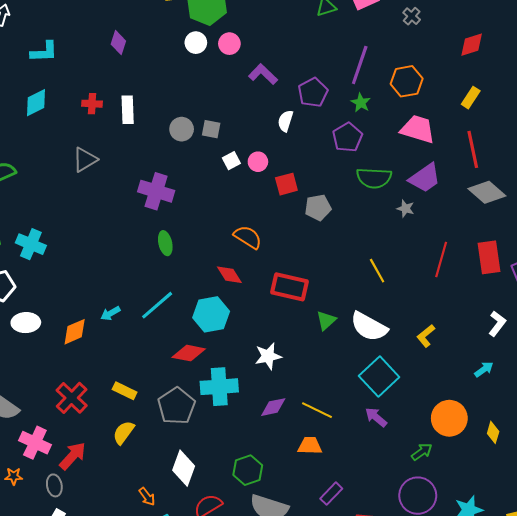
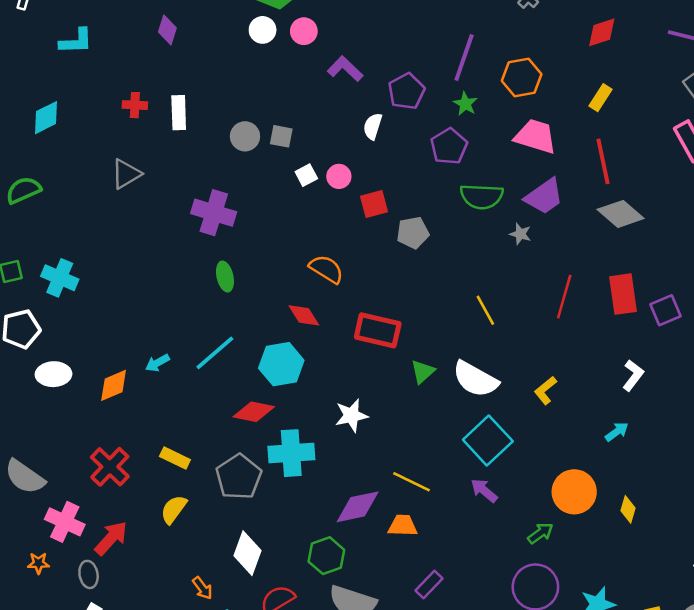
cyan diamond: (36, 103) -> (46, 118), moved
purple diamond: (273, 407) -> (358, 507), moved, size x1.4

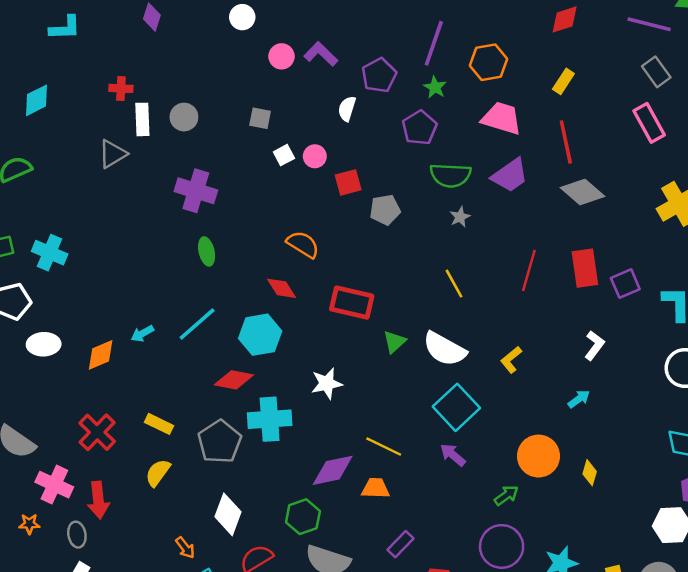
pink circle: (304, 31) -> (282, 56), moved
white rectangle: (179, 113) -> (142, 119), moved
gray circle: (245, 136) -> (184, 117), moved
gray star: (520, 234) -> (460, 217), moved, turned 30
red arrow: (111, 538) -> (98, 500), turned 132

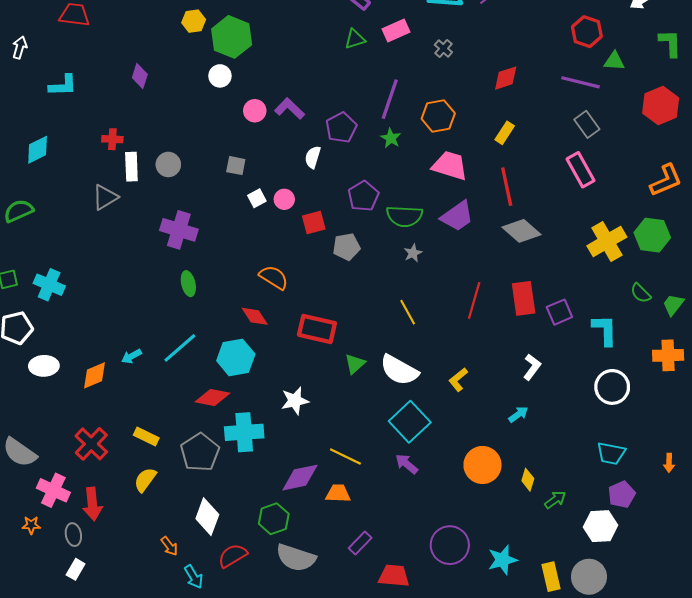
purple pentagon: (420, 128) -> (363, 196), moved
green arrow: (506, 495) -> (555, 500), moved

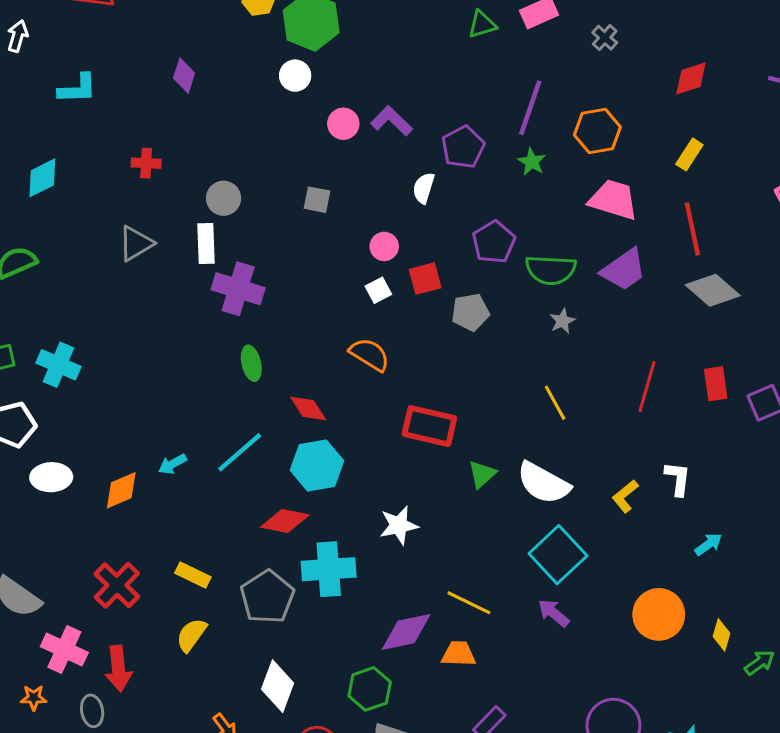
white rectangle: (131, 167) -> (206, 243), moved
white square: (257, 198) -> (378, 290), moved
red rectangle: (524, 298) -> (716, 384), size x0.7
red diamond: (255, 316) -> (308, 409), moved
white L-shape: (532, 367) -> (678, 479), moved, turned -30

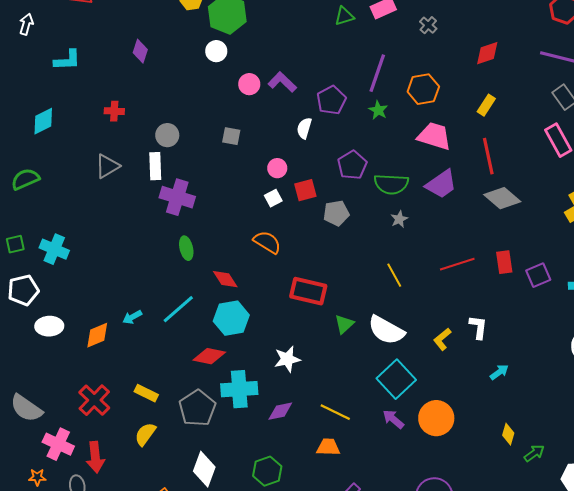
red line: (647, 387) -> (457, 264), turned 56
orange circle: (659, 614) -> (436, 418), moved
purple diamond: (406, 632) -> (280, 411), moved, size x0.7

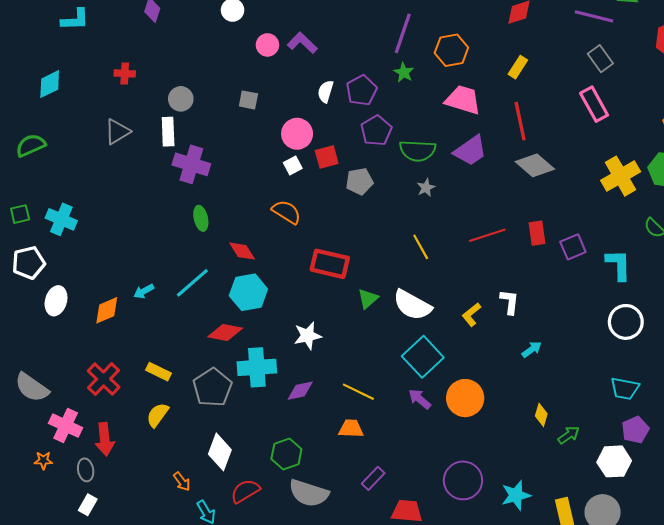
purple pentagon: (331, 100) -> (362, 90), moved
pink circle: (277, 168) -> (297, 134), size x1.5
white ellipse: (49, 326) -> (56, 301), turned -72

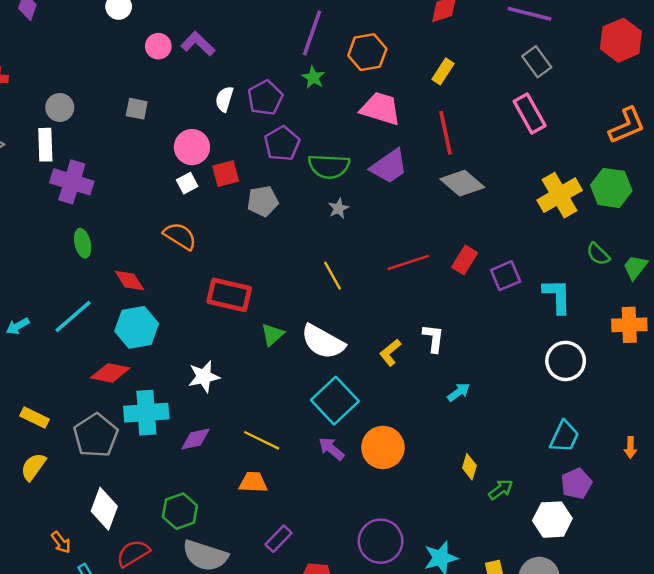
red rectangle: (537, 233) -> (465, 260), turned 40
cyan trapezoid: (625, 389) -> (564, 437), turned -76

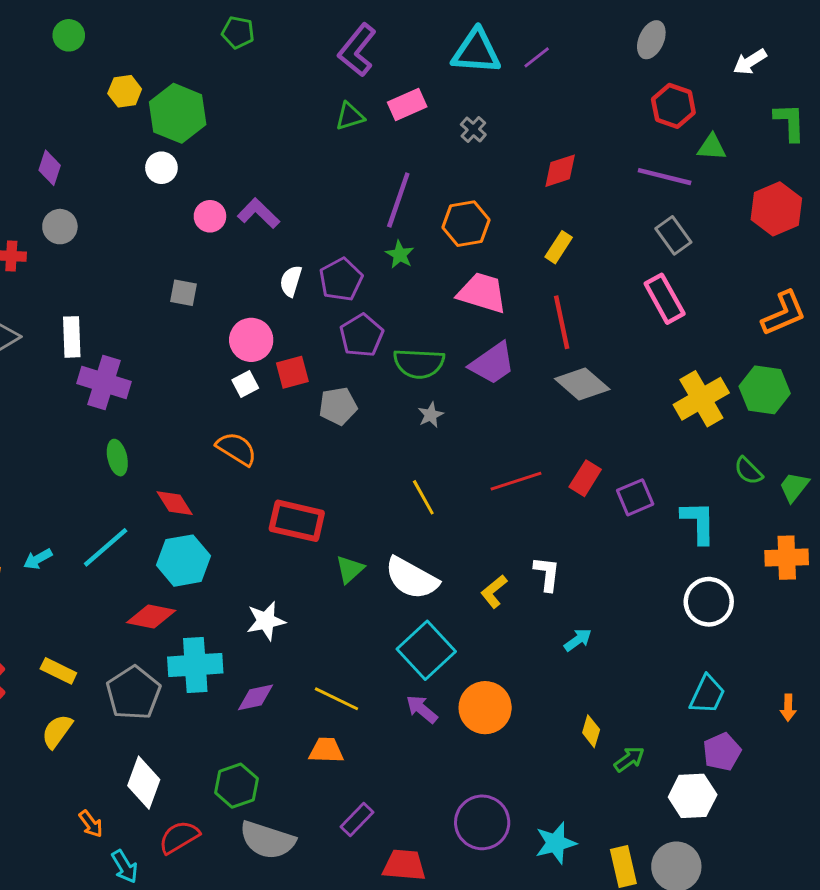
gray circle: (60, 107) -> (60, 227), moved

